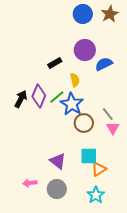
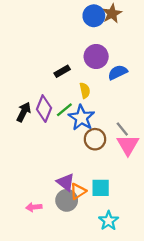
brown star: (110, 14) -> (112, 13), moved
pink triangle: (113, 128) -> (128, 145), size x1.5
cyan square: (89, 156) -> (101, 188), moved
orange triangle: (99, 169) -> (78, 191), moved
gray circle: (57, 189) -> (67, 200), moved

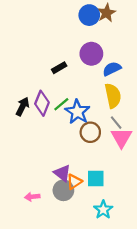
yellow semicircle: (85, 90) -> (113, 96), moved, size x1.6

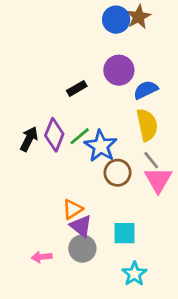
orange triangle: (74, 182) -> (73, 209), moved

